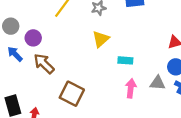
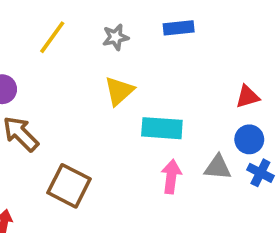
cyan rectangle: (125, 60) -> (162, 128), size x1.5

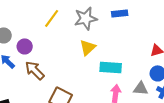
gray star: (115, 37) -> (86, 18), size x1.6

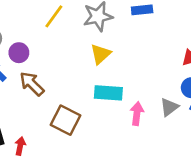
cyan rectangle: (111, 67) -> (108, 93), moved
gray triangle: (141, 88) -> (169, 107), turned -42

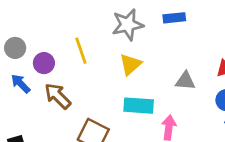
yellow line: (54, 16) -> (81, 51), moved, turned -55
gray triangle: (169, 107) -> (185, 81), moved, turned 42

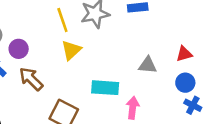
yellow line: (81, 51) -> (62, 20), moved
yellow triangle: (130, 64) -> (71, 50), moved

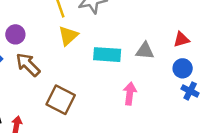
cyan rectangle: (105, 88) -> (107, 55), moved

